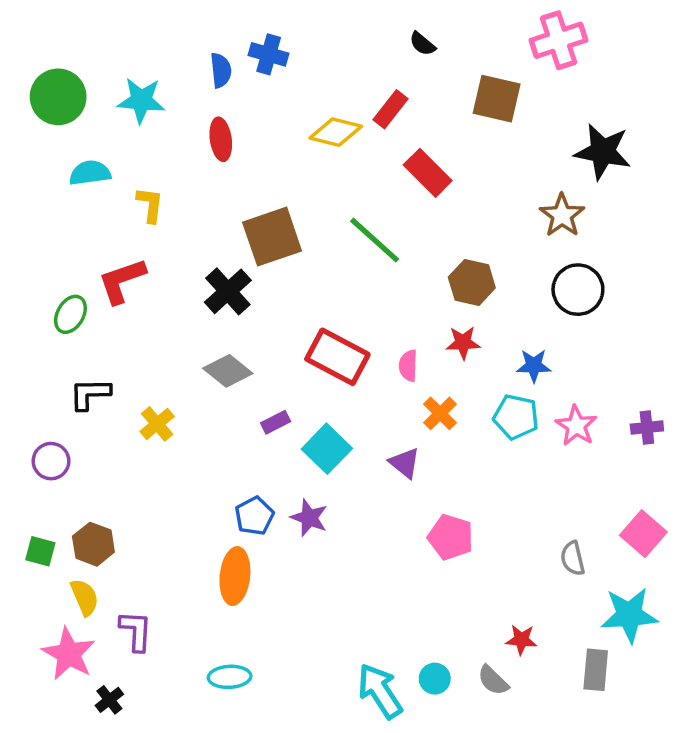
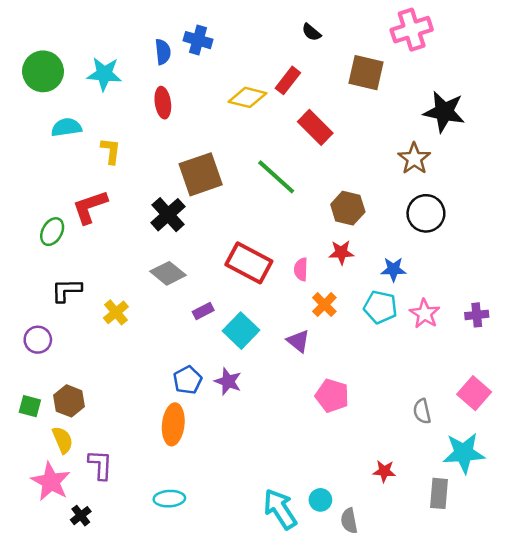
gray semicircle: (493, 680) -> (349, 521), moved, turned 35

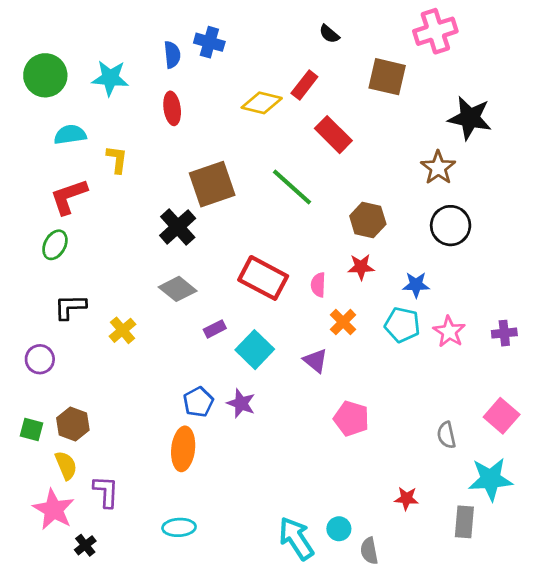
red L-shape: (90, 207) -> (69, 197), moved

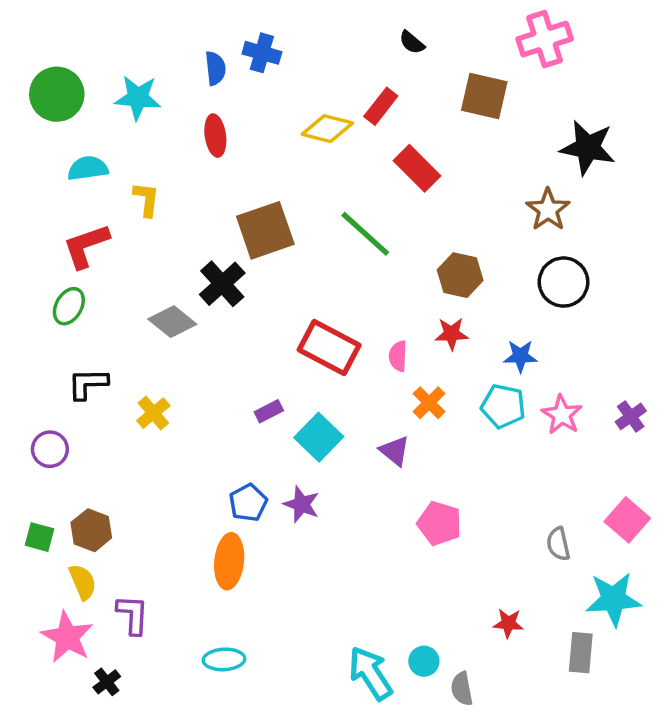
gray diamond: (178, 289) -> (172, 322), moved
purple cross: (504, 333) -> (631, 416), turned -30

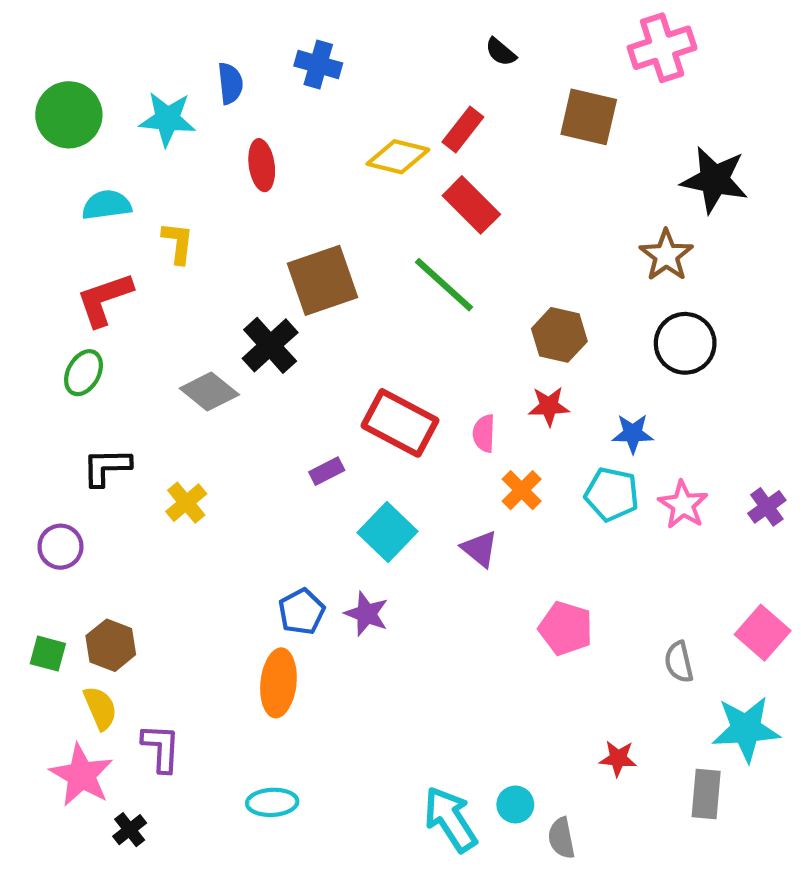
blue semicircle: (215, 68) -> (230, 83), moved
red rectangle: (417, 168) -> (471, 205), moved
purple rectangle: (269, 411) -> (327, 471), moved
pink pentagon: (439, 523) -> (566, 628), moved

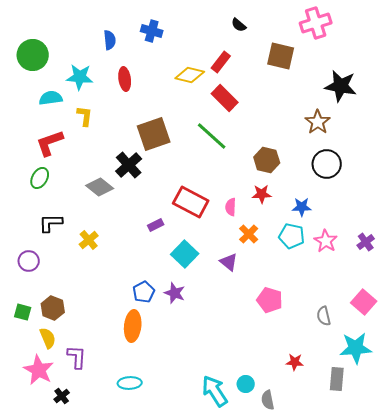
cyan star: (167, 119) -> (80, 77), moved

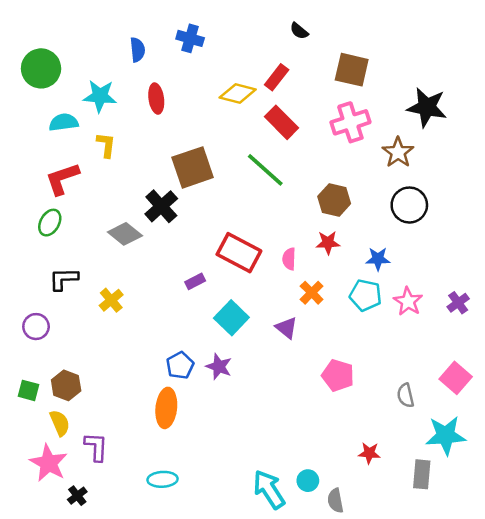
pink cross: (316, 23) -> (350, 122), moved

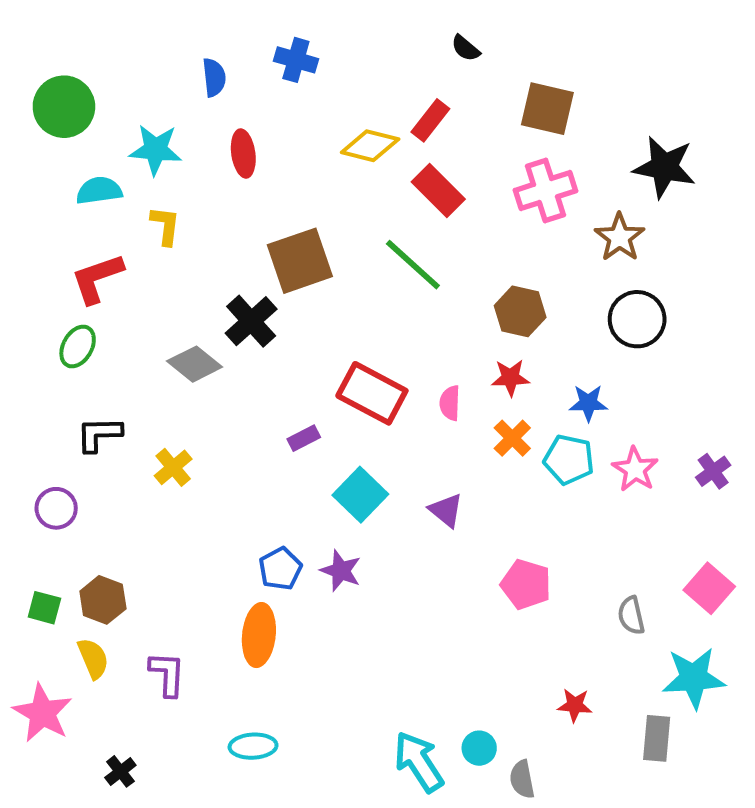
orange cross: (312, 293) -> (512, 438), moved
purple L-shape: (96, 447) -> (167, 674), moved
pink star: (49, 463) -> (42, 713), moved

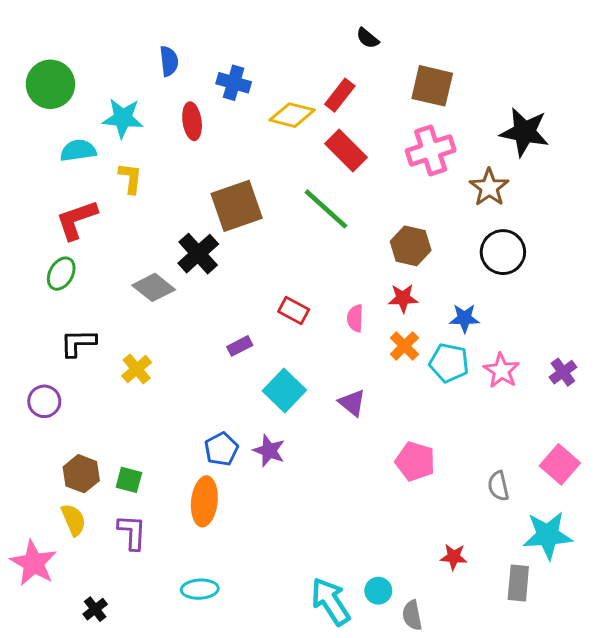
blue cross: (296, 60) -> (234, 83), moved
red rectangle: (372, 393) -> (294, 311), size x0.6
green square: (44, 608) -> (129, 480), moved

